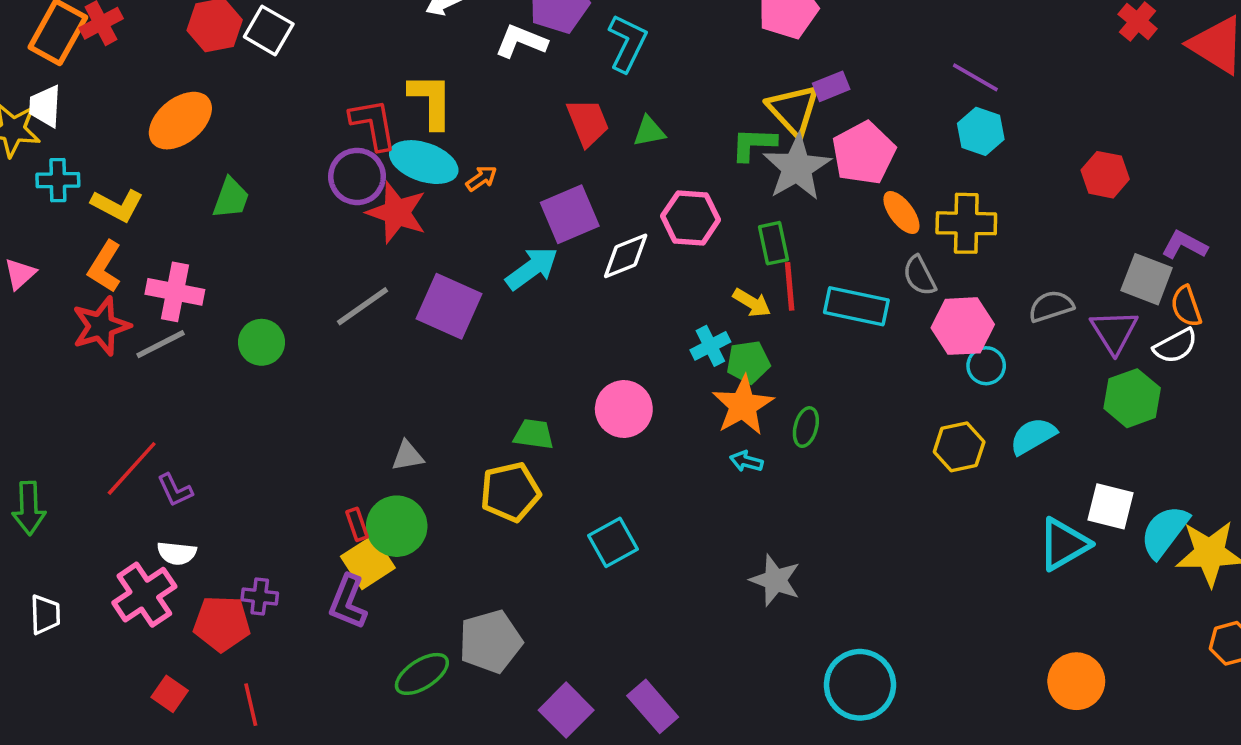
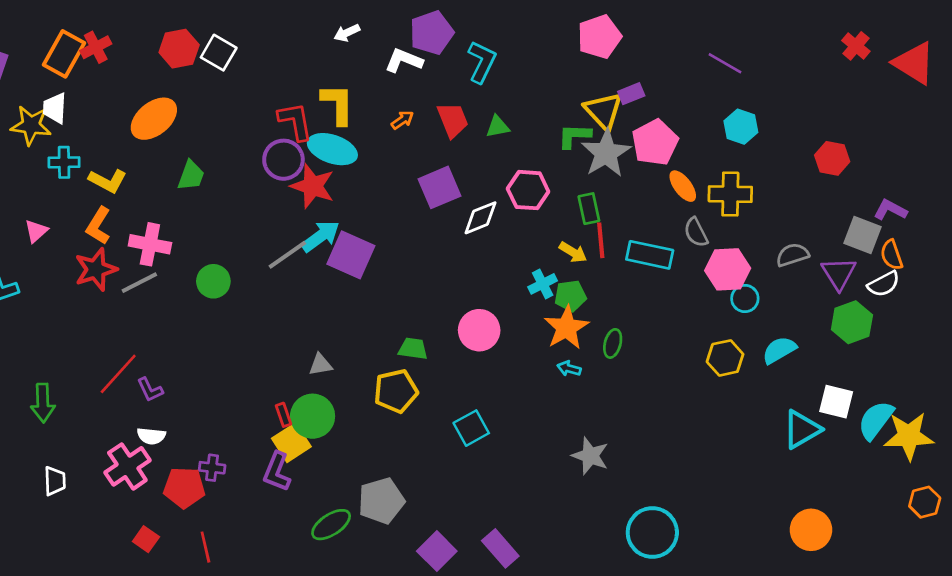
purple line: (975, 77) -> (725, 63), moved
orange arrow: (481, 178) -> (402, 120), moved
cyan arrow: (532, 268) -> (320, 236), moved

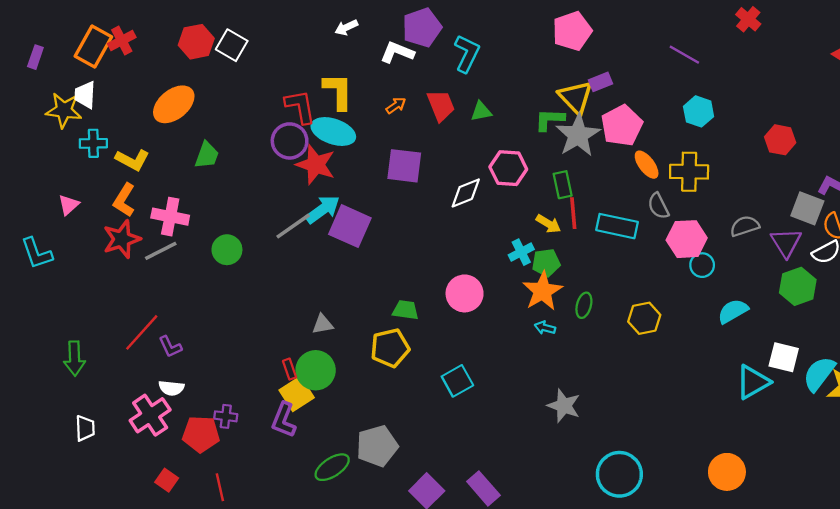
red cross: (856, 46) -> (748, 19), moved
purple square: (439, 187) -> (404, 166), moved, turned 30
yellow hexagon: (725, 358) -> (644, 318), moved
orange circle: (811, 530) -> (727, 472), moved

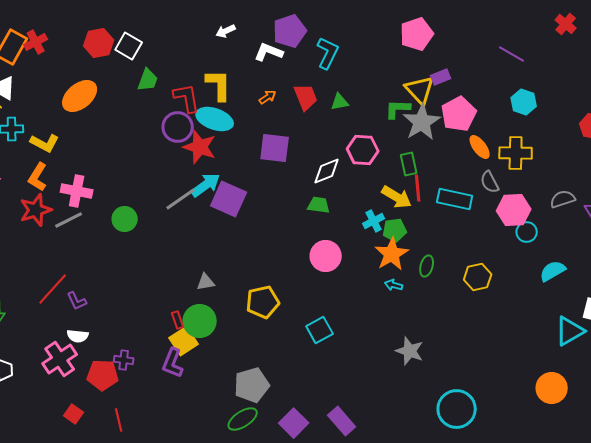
green trapezoid: (207, 155) -> (148, 80), moved
yellow arrow: (548, 224) -> (397, 197), size x1.4
green trapezoid: (405, 310) -> (319, 205), moved
green ellipse: (332, 467) -> (243, 419), moved
orange circle: (727, 472) -> (552, 388), moved

